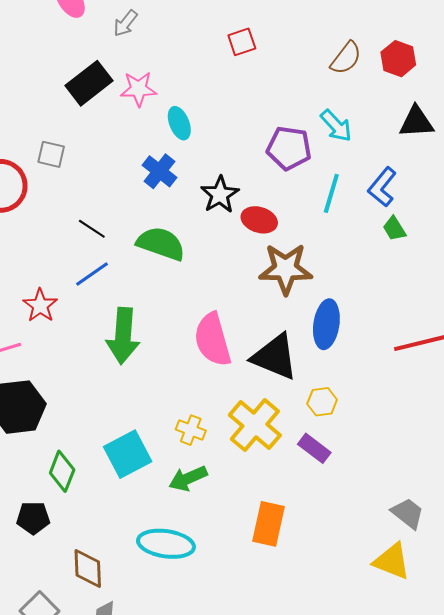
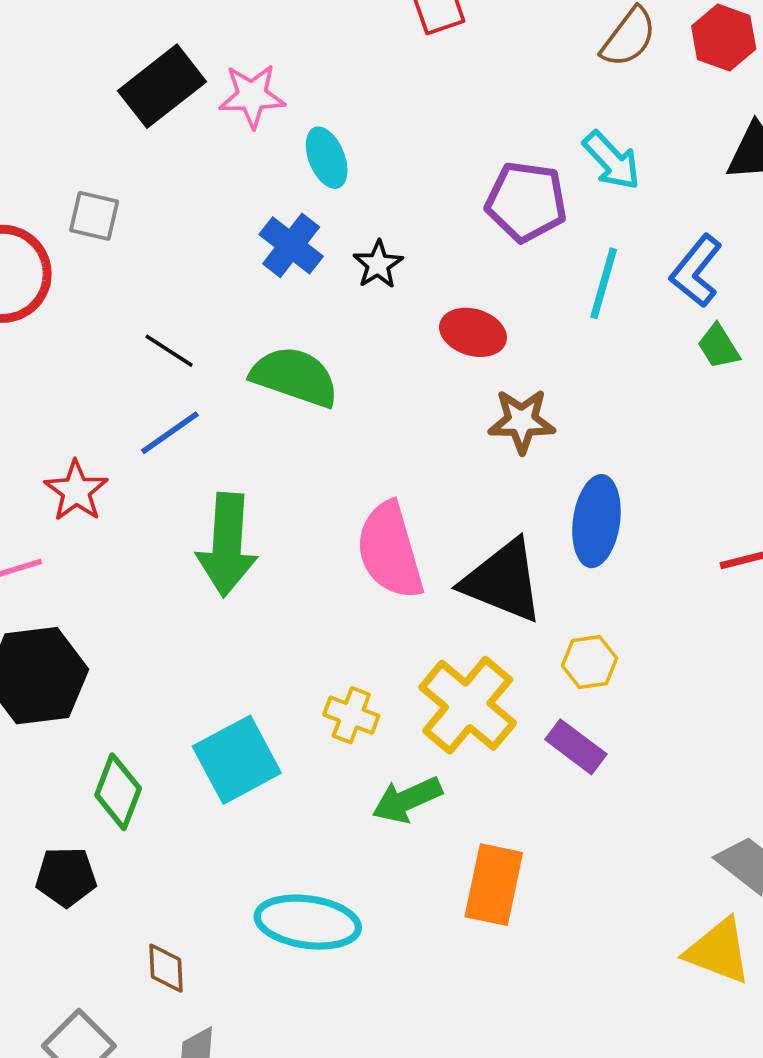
black star: (220, 195) -> (378, 264), moved, size x0.7
brown star: (286, 269) -> (522, 421), size x0.7
green arrow: (188, 478) -> (407, 800), moved
brown diamond: (88, 569) -> (166, 968), size x0.7

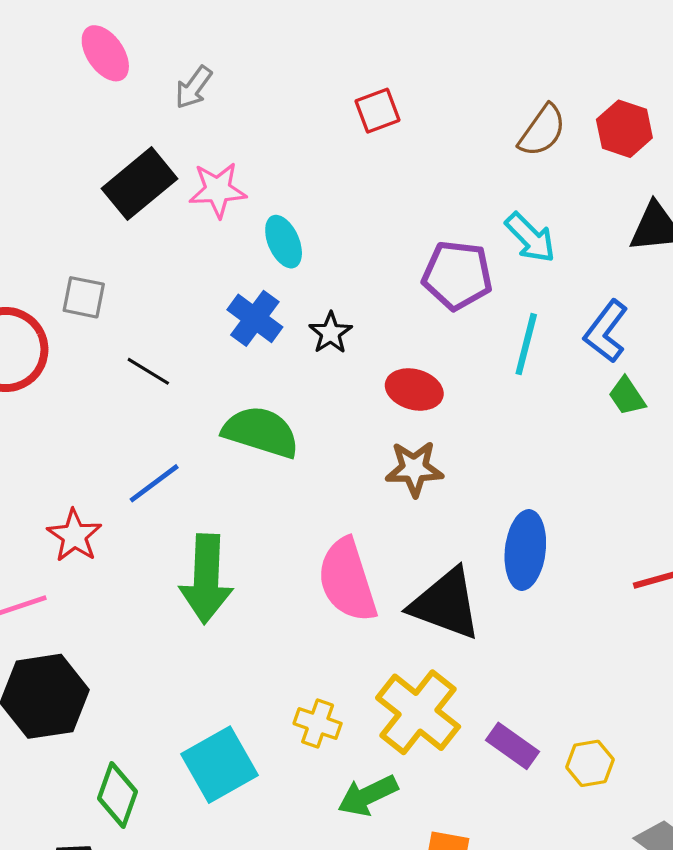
black line: (169, 351) -> (148, 371), moved
brown star: (522, 421) -> (414, 469), moved
yellow hexagon: (590, 662) -> (590, 763), moved

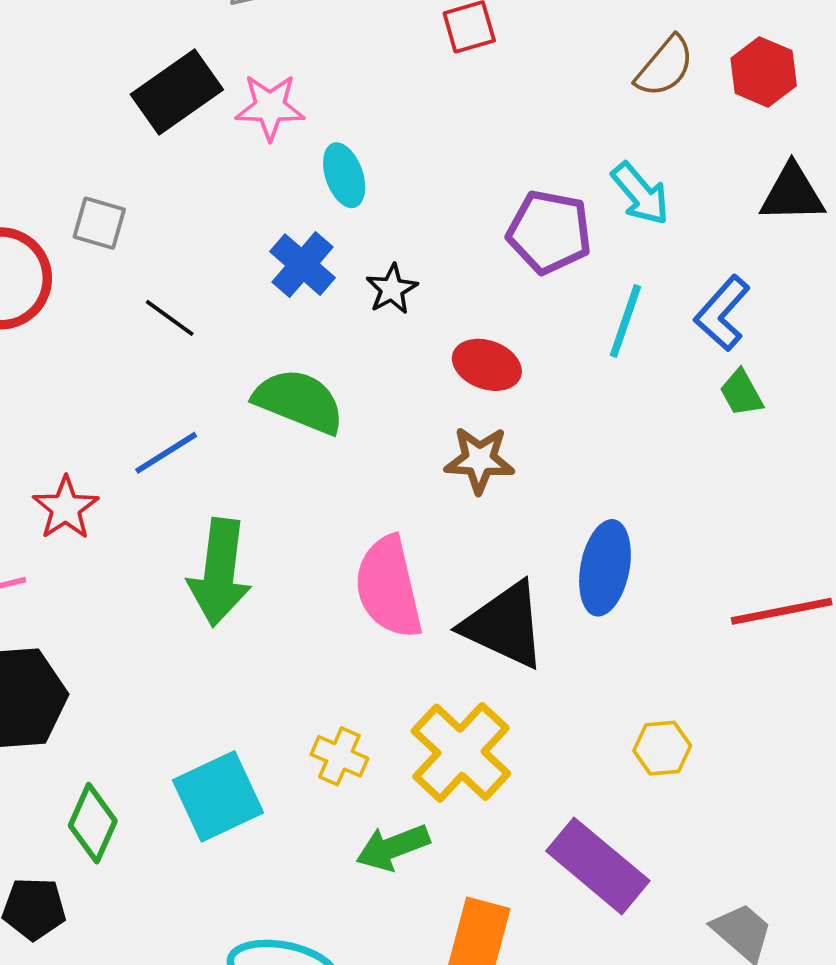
purple rectangle: (513, 746) -> (598, 866), moved, size x1.6
yellow hexagon: (590, 763) -> (662, 748), moved

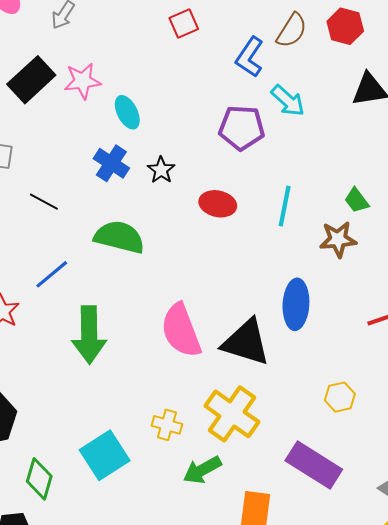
blue L-shape: (722, 313) -> (250, 57), moved
cyan line: (625, 321) -> (285, 206), moved
brown star: (479, 460) -> (338, 239), moved

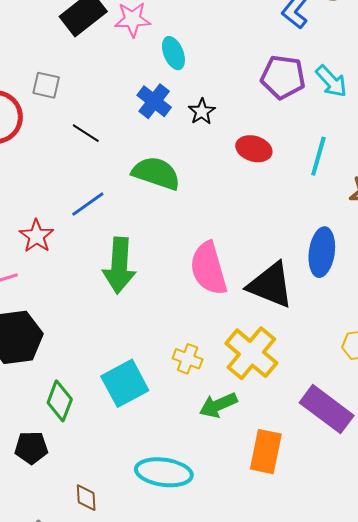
cyan arrow: (288, 101) -> (331, 81), moved

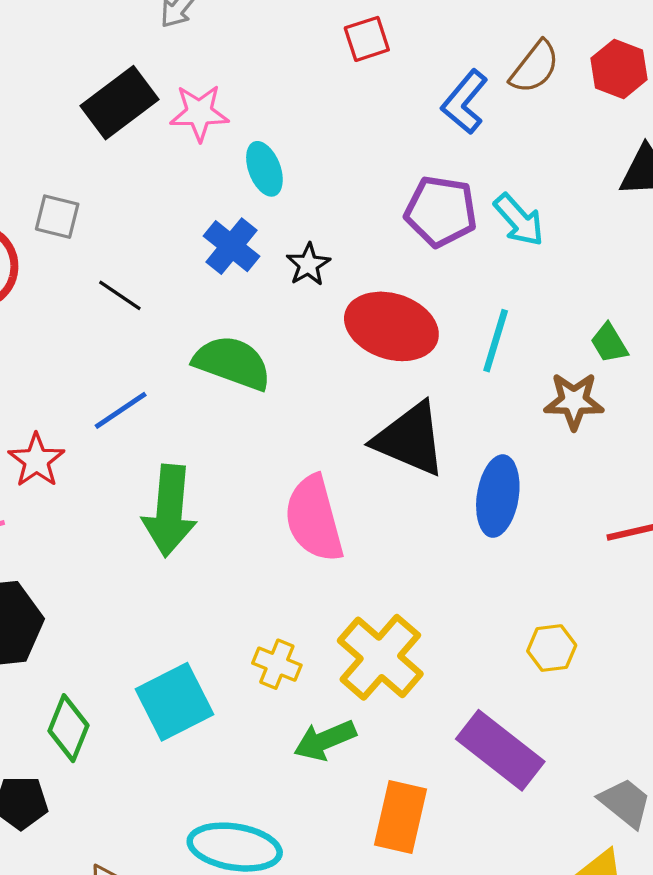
red ellipse: (254, 149) -> (391, 326), size x1.6
black triangle: (271, 285) -> (410, 439), moved

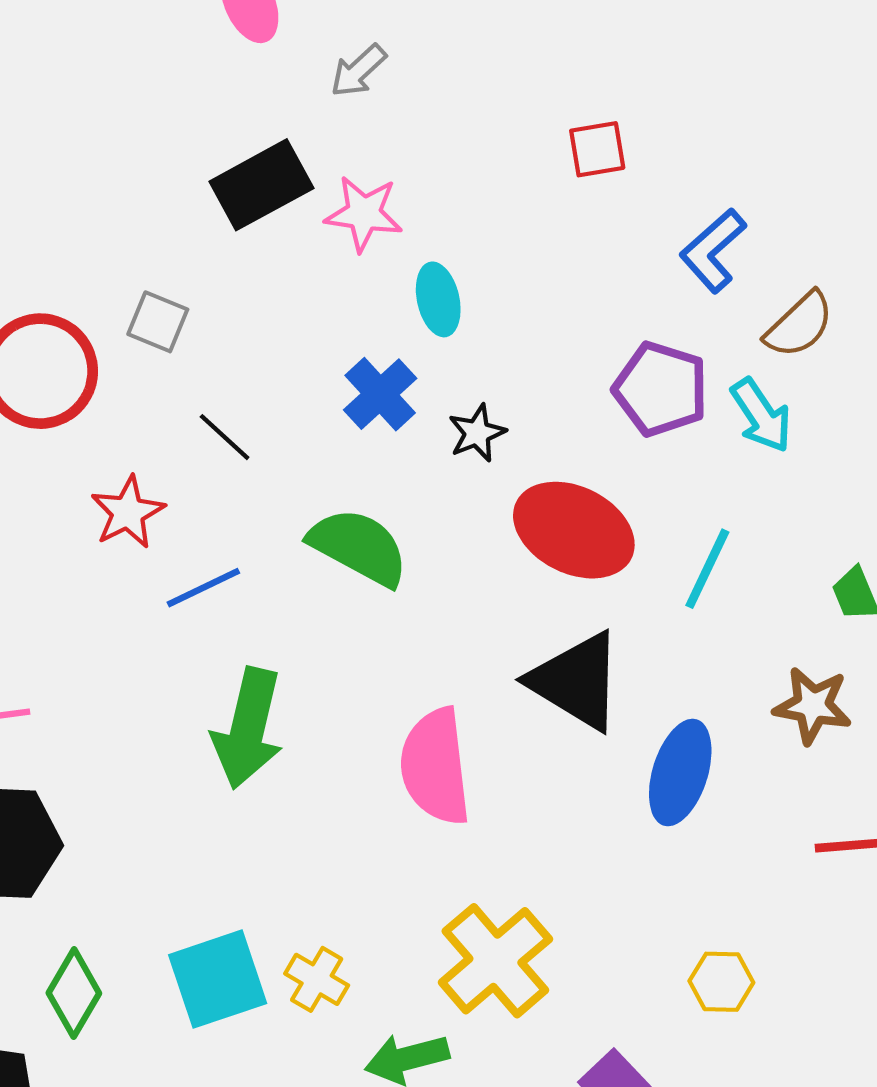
brown semicircle: (535, 67) -> (799, 325), moved
brown star: (574, 401) -> (813, 705), moved
red star: (36, 460) -> (128, 512), moved
yellow cross: (277, 664) -> (317, 979), moved

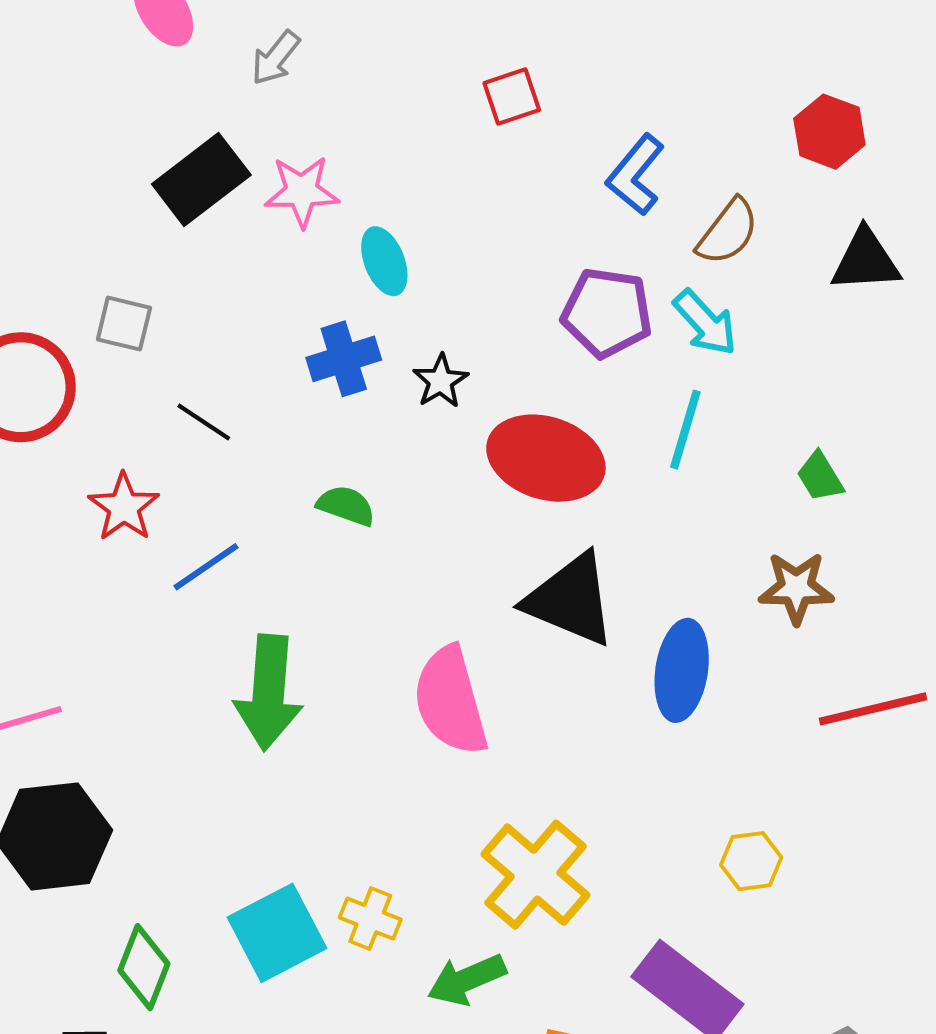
blue cross: (380, 394) -> (344, 359), turned 34
green semicircle: (359, 547) -> (346, 506), size x0.6
cyan line: (707, 569) -> (685, 430), moved

